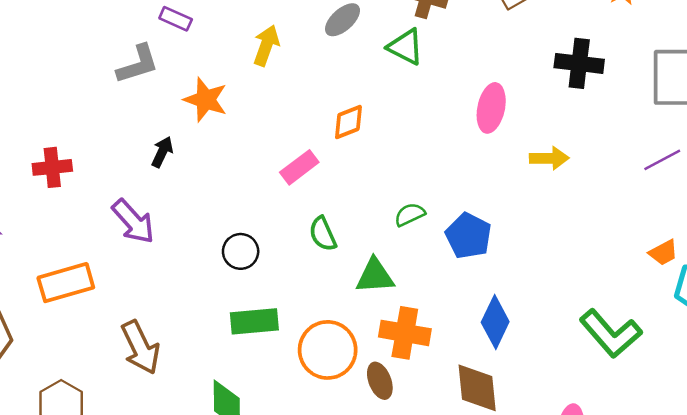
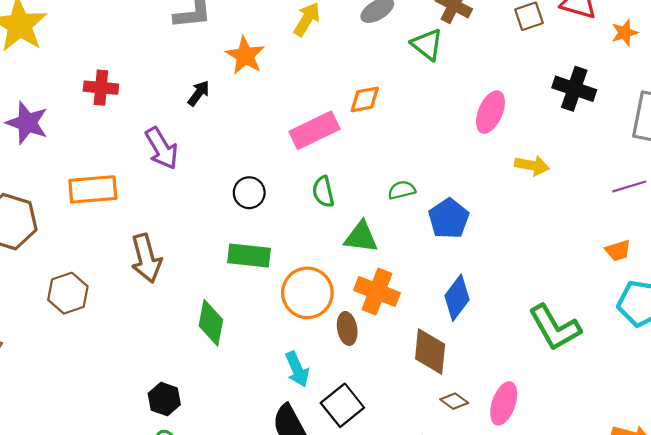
pink rectangle: (299, 167) -> (314, 130), size x1.4
orange trapezoid: (663, 253) -> (618, 251), moved

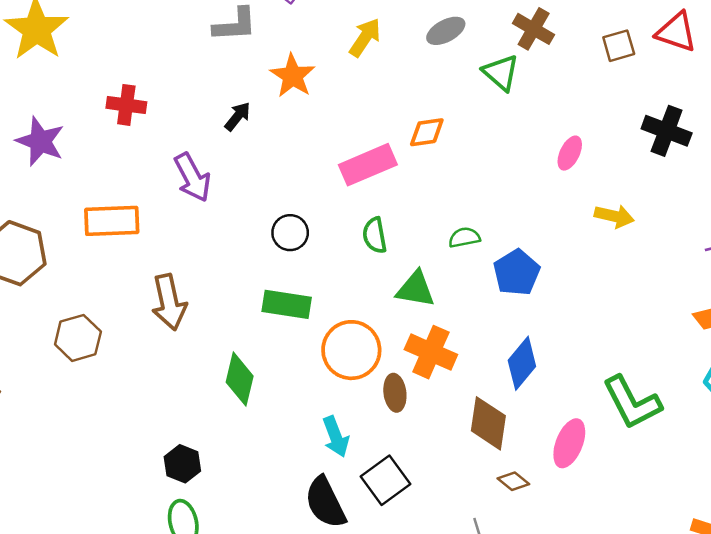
pink ellipse: (490, 112) -> (570, 153), size x0.7
pink ellipse: (504, 403) -> (569, 443), moved

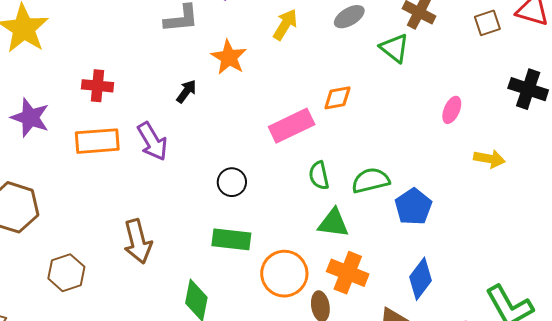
orange rectangle: (112, 221) -> (97, 141), moved
green semicircle: (375, 235) -> (319, 175), moved
green semicircle: (464, 237) -> (371, 180), size x1.5

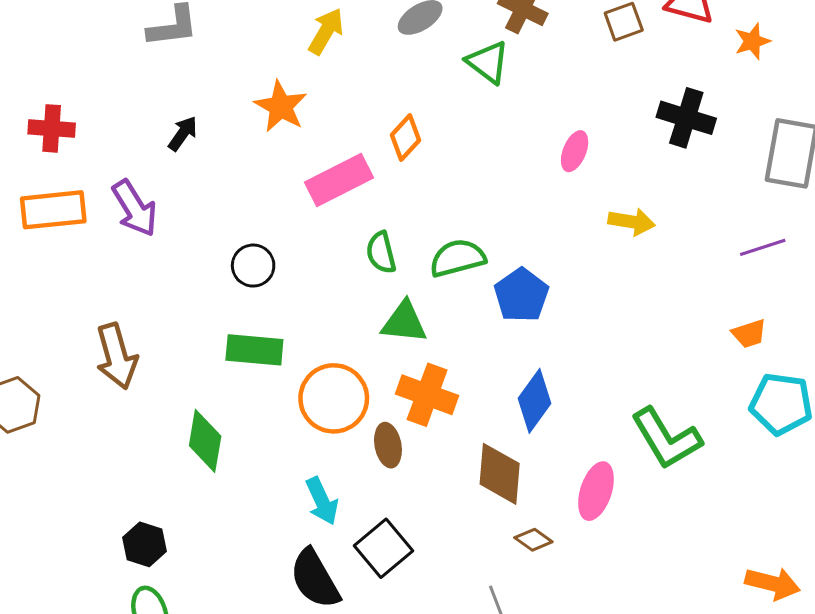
orange star: (229, 57) -> (281, 106), moved
orange diamond: (337, 98) -> (406, 138), turned -36

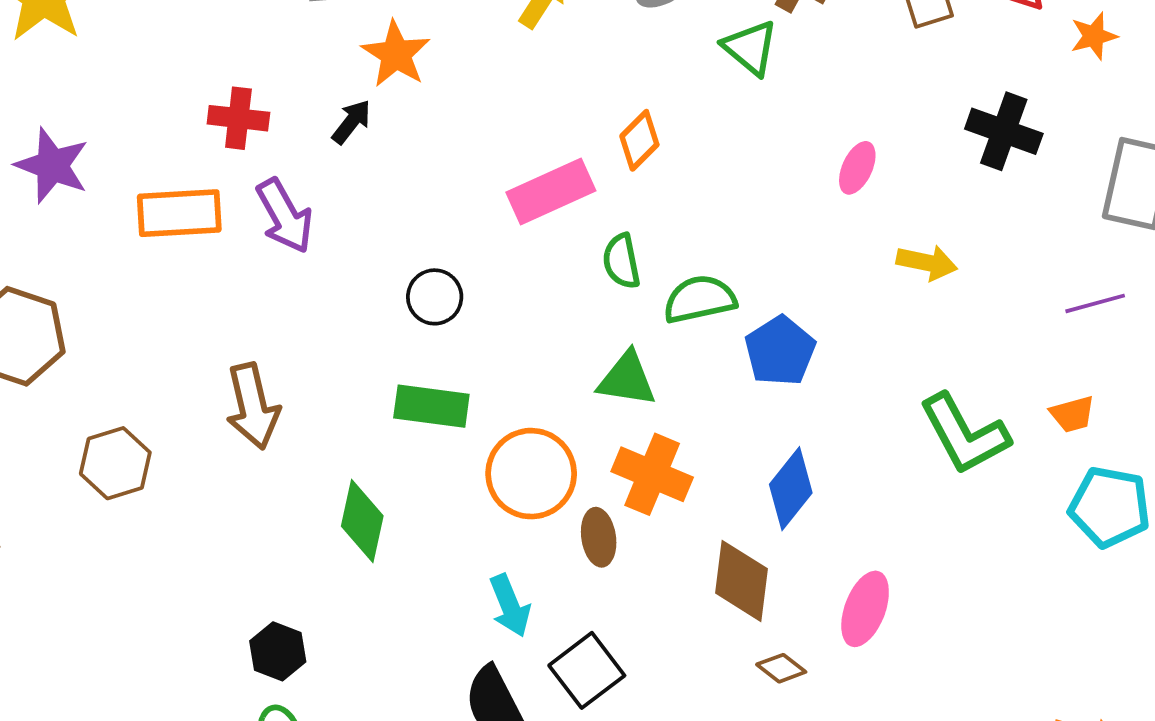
orange star: (281, 106) -> (396, 54), moved
red cross: (52, 128) -> (238, 118), moved
green semicircle: (381, 253) -> (621, 261), moved
green L-shape: (666, 438) -> (964, 434), moved

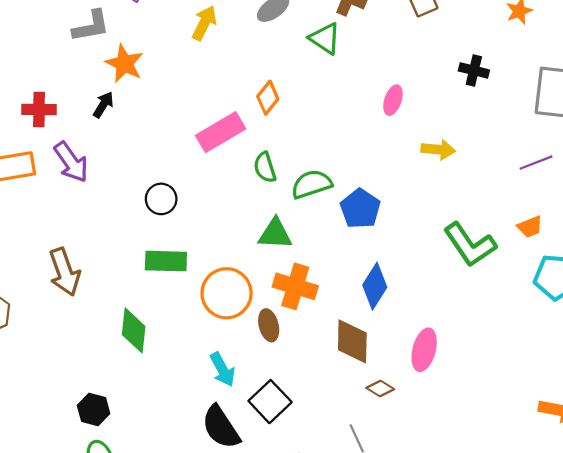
black cross: (1004, 131) -> (474, 70), size x0.7

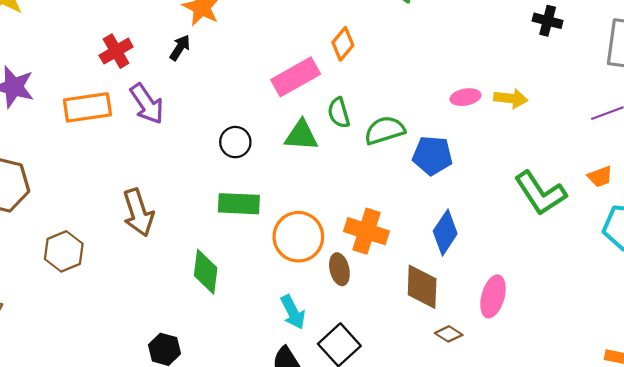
pink ellipse: (393, 100) -> (465, 97), moved, turned 60
red cross: (39, 109) -> (116, 51), turned -32
blue pentagon: (360, 209) -> (432, 155), turned -30
green triangle: (275, 234) -> (301, 135), moved

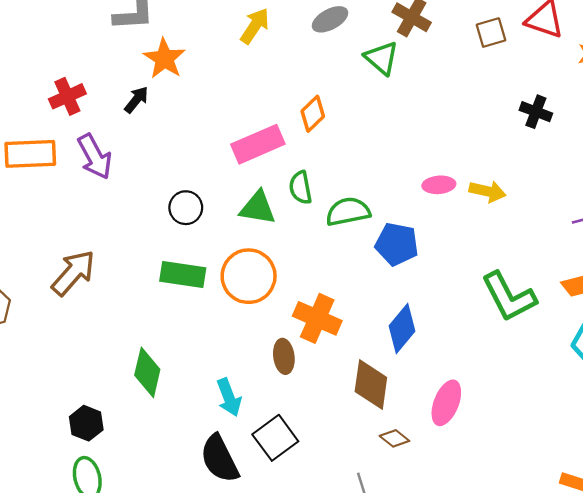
brown arrow: (138, 213) -> (73, 273), turned -126
orange circle: (298, 237) -> (249, 276), moved
green diamond: (206, 272) -> (147, 372), moved

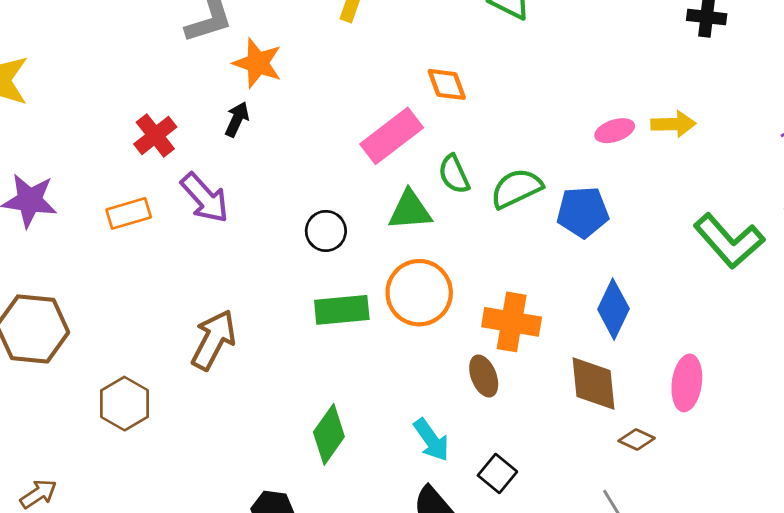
orange diamond: (313, 114) -> (447, 84), turned -52
orange rectangle: (30, 154) -> (129, 213), size x0.7
green diamond: (147, 372) -> (329, 434), turned 36
black square: (275, 438) -> (497, 474), size x0.7

